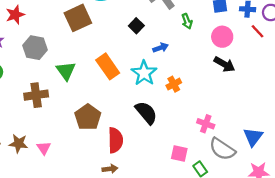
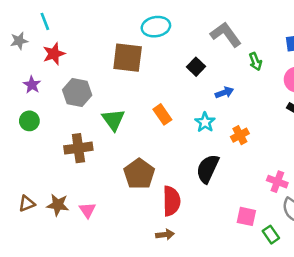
brown square: (78, 18) -> (128, 58), turned 32
orange rectangle: (108, 66) -> (162, 114), size x0.7
cyan star: (144, 73) -> (205, 122), size x0.7
black semicircle: (146, 113) -> (208, 169), turned -115

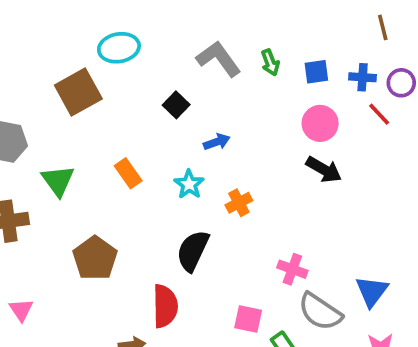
brown square: (128, 58) -> (78, 92), turned -36
green arrow: (255, 62) -> (270, 63), moved
red semicircle: (171, 201) -> (165, 306), moved

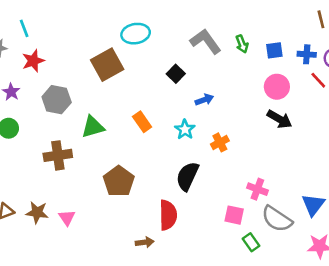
green triangle: (58, 181) -> (93, 127), turned 50
pink square: (248, 319) -> (234, 215), moved

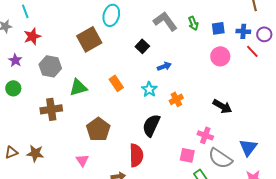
cyan ellipse: (136, 34) -> (111, 15), turned -65
black arrow: (279, 119) -> (222, 106), moved
pink triangle: (67, 218) -> (82, 160), moved

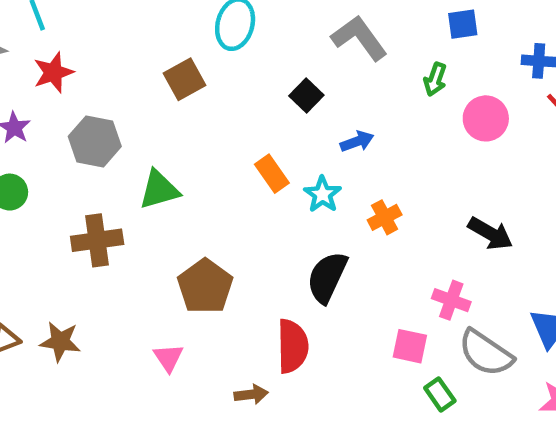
green arrow: (193, 23) -> (435, 79), moved, turned 40
blue square: (218, 28) -> (463, 24), moved
brown square: (89, 39) -> (184, 79), size x0.7
orange rectangle: (116, 83) -> (272, 174), moved

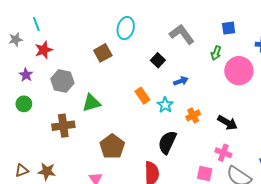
pink circle: (486, 118) -> (239, 71), size x1.4
black arrow: (490, 233) -> (227, 123), moved

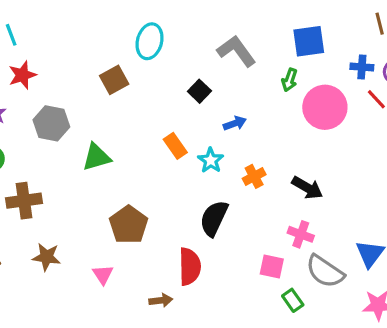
blue square: (229, 28) -> (309, 41), size x1.5
brown cross: (63, 126) -> (24, 201), moved
brown star: (47, 171) -> (47, 257), moved

